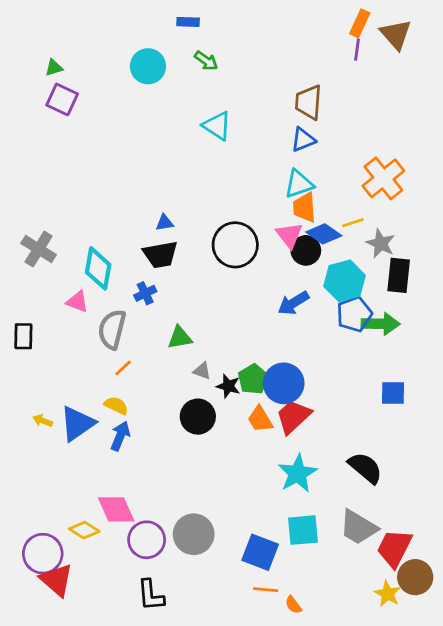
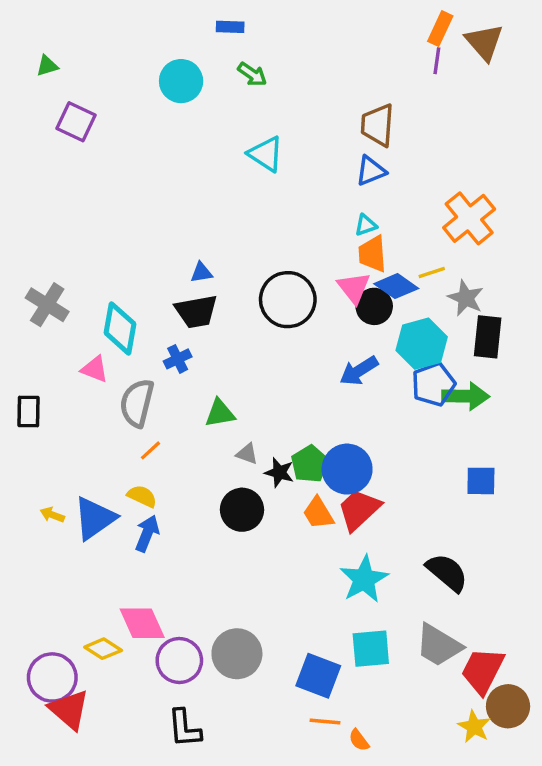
green triangle: (54, 68) -> (47, 66), moved
cyan triangle: (299, 184) -> (366, 225), size x0.6

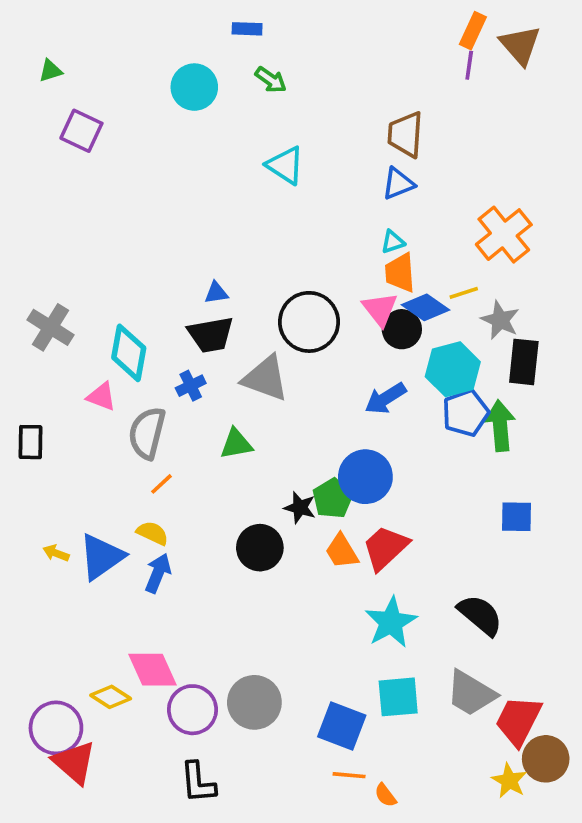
green arrow: (466, 396) -> (500, 426), turned -96
gray triangle: (247, 454) -> (265, 378), moved, size x2.0
blue circle: (347, 469) -> (365, 477), moved

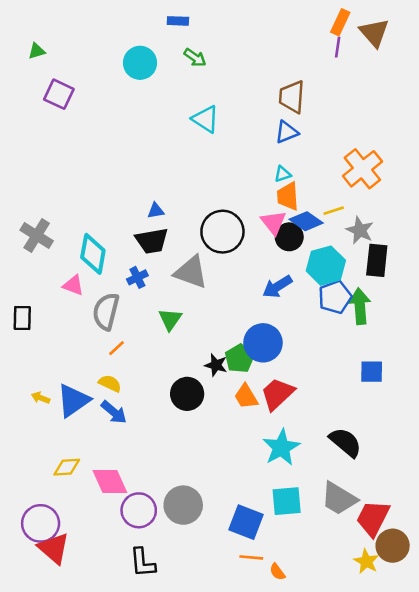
green triangle: (236, 444) -> (170, 319), turned -45
blue arrow: (158, 573) -> (114, 412), turned 108
yellow diamond: (111, 697) -> (67, 467), moved, turned -36

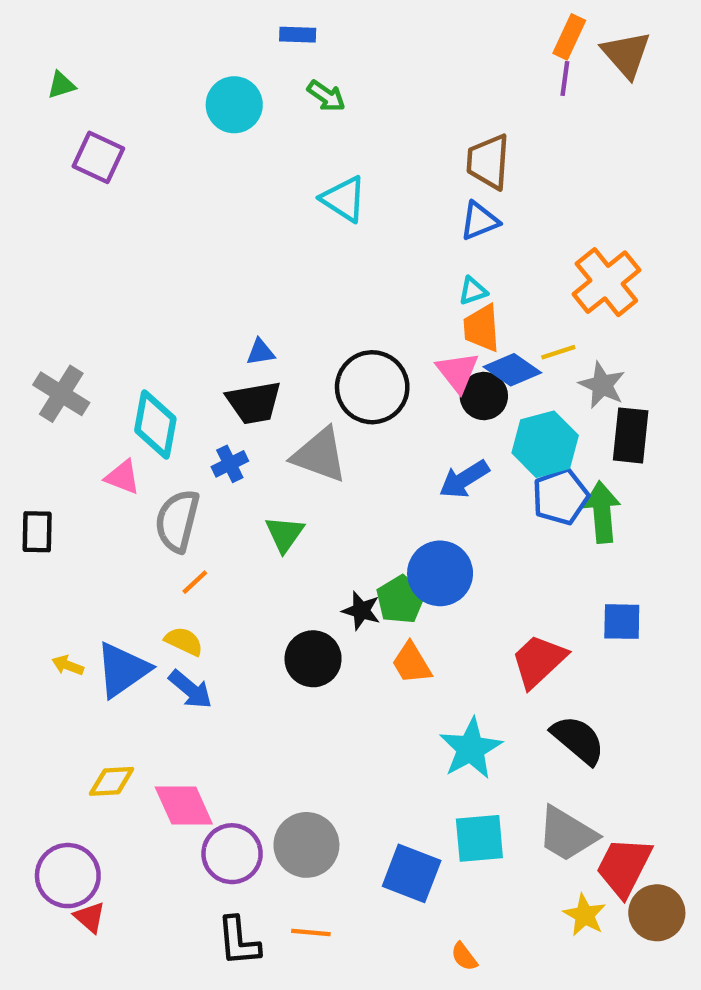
red trapezoid: (277, 394) -> (539, 661), moved
red triangle: (54, 548) -> (90, 917), size x0.6
orange line: (251, 557) -> (311, 933), moved
yellow star: (366, 561) -> (585, 915), moved

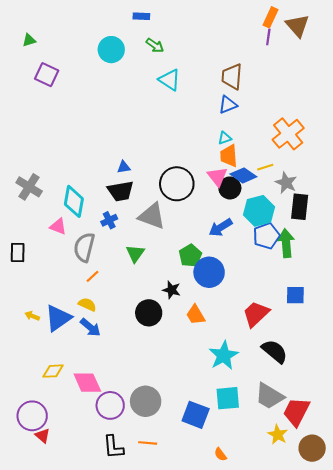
cyan triangle: (344, 199) -> (170, 80), moved
green pentagon: (401, 600) -> (190, 256), moved
brown circle: (657, 913) -> (312, 448), moved

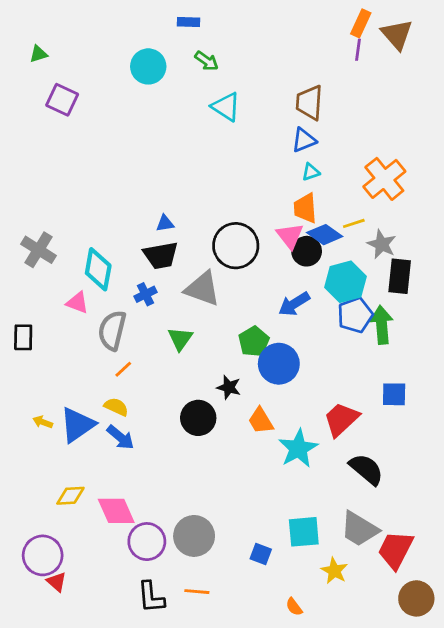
cyan triangle: (225, 138) -> (311, 172), moved
cyan star: (224, 355) -> (298, 448), moved
blue square: (196, 415) -> (261, 554), size x0.6
yellow star: (278, 435) -> (334, 571), moved

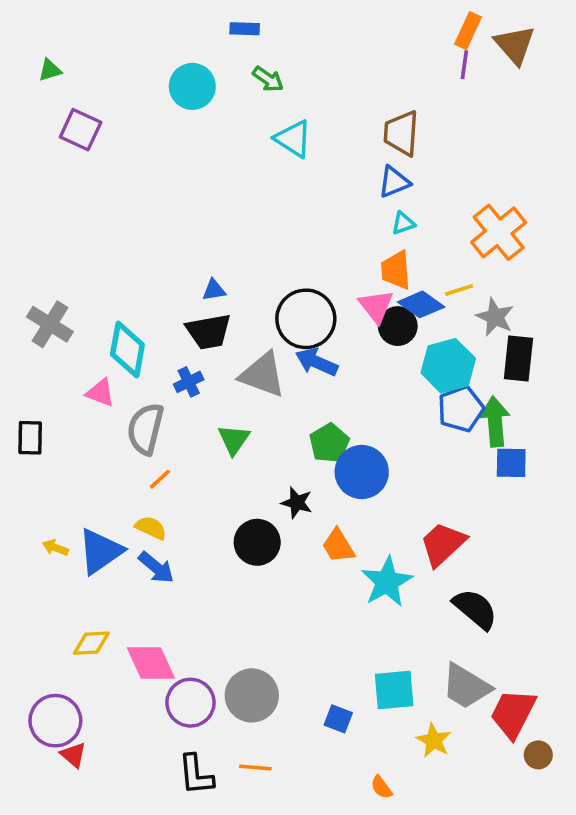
blue arrow: (294, 304) -> (317, 362), moved, turned 56
blue square: (394, 394) -> (511, 463), moved
brown circle: (416, 598) -> (538, 755), moved, size x0.6

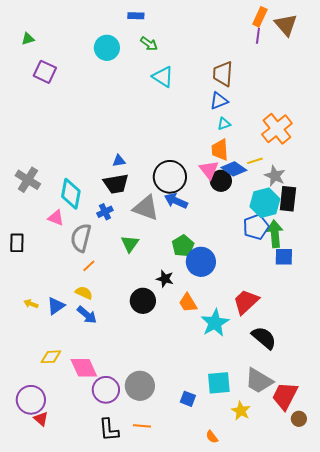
cyan hexagon: (448, 366) -> (265, 203), moved
blue triangle: (100, 551) -> (56, 306), size x0.7

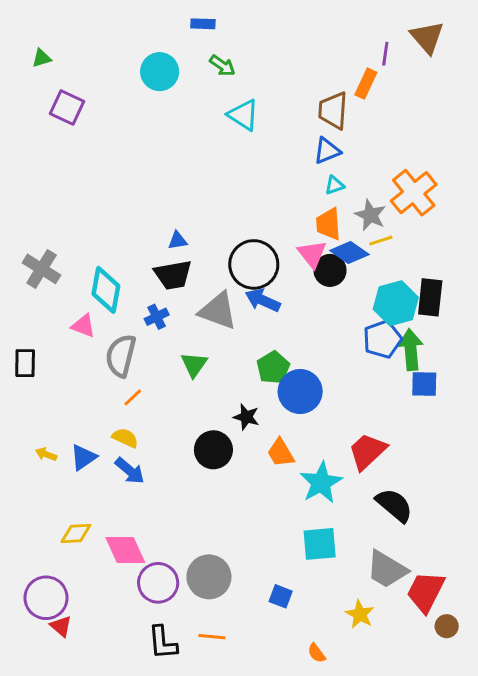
orange rectangle: (260, 17) -> (366, 84), moved
gray star: (275, 176) -> (370, 215), moved
cyan square: (219, 383) -> (320, 544), moved

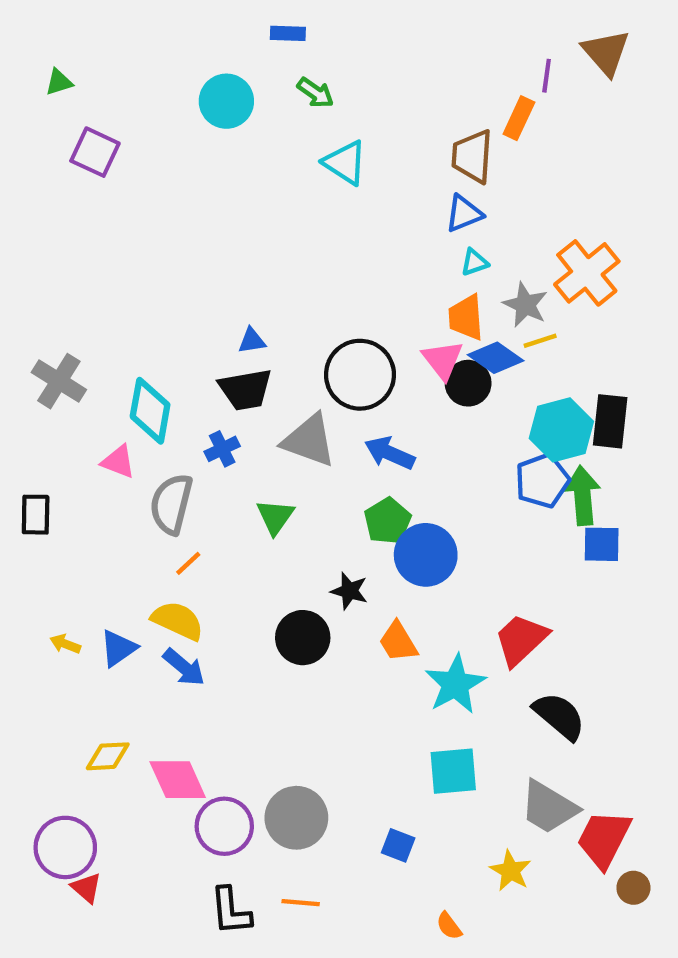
blue arrow: (263, 300) -> (390, 453), moved
yellow semicircle: (125, 438) -> (178, 621), size x1.4

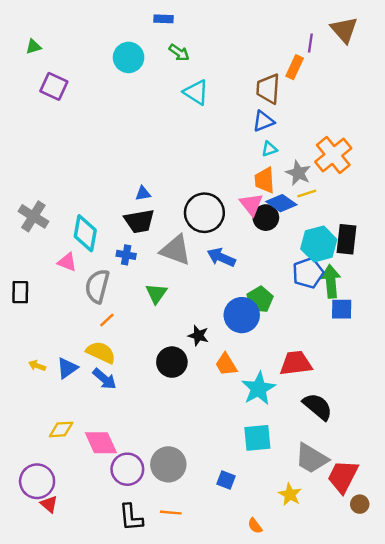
blue cross: (222, 449) -> (126, 255), turned 36
green pentagon: (388, 521) -> (260, 299), moved
red trapezoid: (521, 640) -> (296, 363), turned 36

